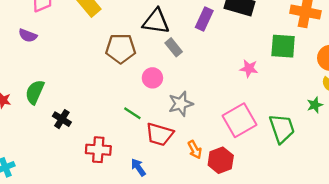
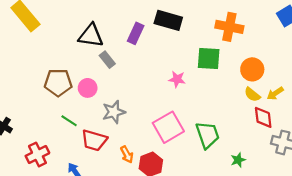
brown pentagon: (121, 48) -> (58, 83), moved
green star: (315, 105) -> (238, 160), moved
red cross: (98, 150) -> (37, 154), turned -30

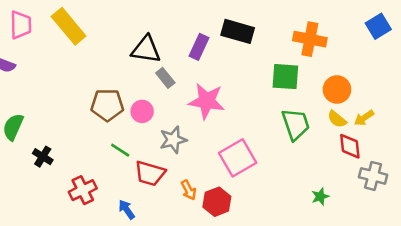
pink star: (177, 79) -> (207, 101), moved, size x1.8
green trapezoid: (208, 135) -> (296, 124), moved

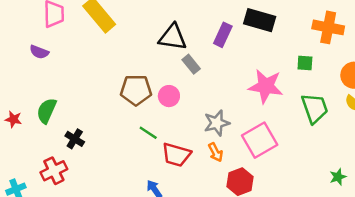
green square: (285, 77) -> (305, 63), size x0.6
pink star: (207, 101) -> (266, 86), moved
gray star: (173, 140) -> (217, 123), moved
red cross: (83, 190) -> (54, 171), moved
orange arrow: (189, 190) -> (216, 152), moved

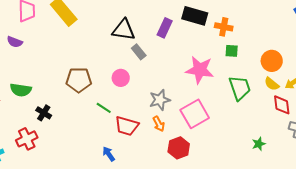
orange cross: (328, 27) -> (224, 27), moved, size x0.7
brown pentagon: (136, 90) -> (79, 80), moved
green semicircle: (47, 111) -> (21, 90), turned -105

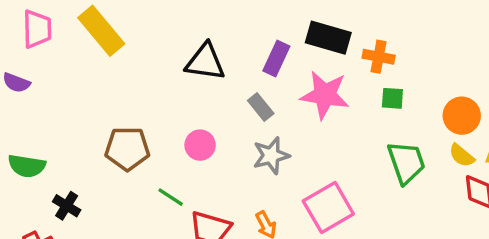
gray rectangle: (139, 52) -> (261, 107), moved
pink star: (200, 70) -> (325, 95), moved
gray star: (160, 100) -> (271, 155), moved

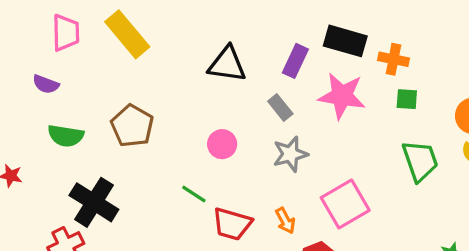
brown pentagon: (127, 149) -> (132, 126), moved, turned 30
green semicircle: (27, 166) -> (66, 136), moved
black cross: (67, 206) -> (94, 202), size x1.8

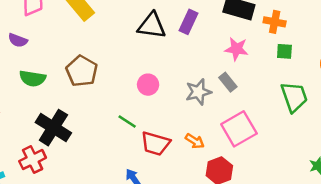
purple rectangle: (295, 61) -> (189, 22), moved
pink star: (342, 96) -> (237, 49), size x0.7
gray rectangle: (280, 108) -> (228, 82), moved
orange arrow: (285, 221) -> (195, 141), turned -30

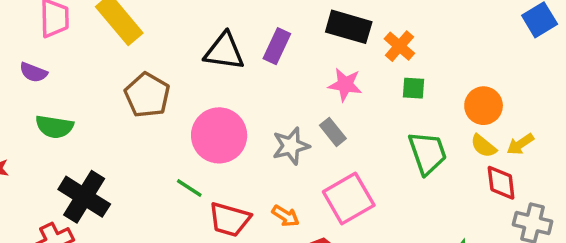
orange cross: (275, 22) -> (399, 46), turned 30
brown pentagon: (82, 71) -> (147, 95), moved
pink circle: (148, 85) -> (219, 135), size x1.8

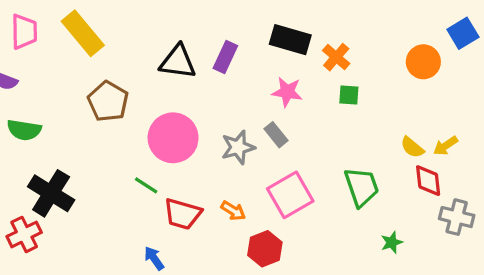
orange circle: (484, 106) -> (423, 62), moved
green trapezoid: (427, 153) -> (362, 187), moved

